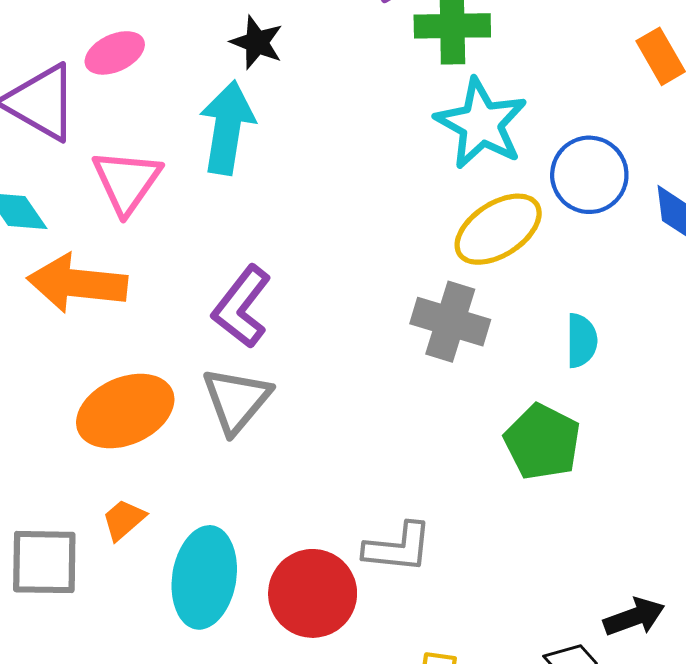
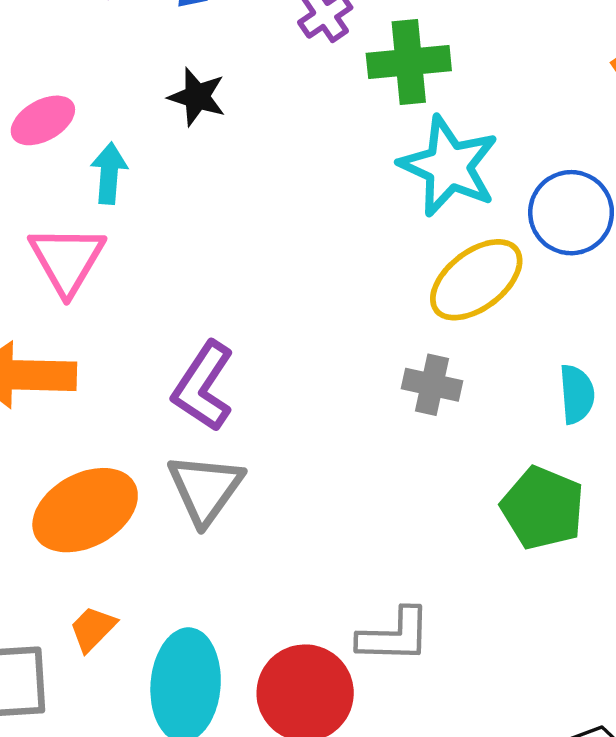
cyan arrow: (227, 128) -> (109, 173), moved, size x0.6
gray cross: (450, 322) -> (432, 385), size x0.7

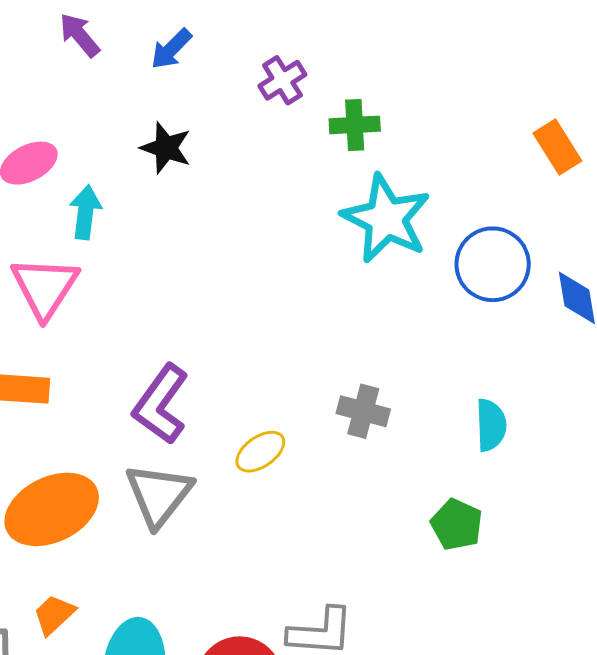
green cross: (409, 62) -> (355, 125), size x0.7
yellow ellipse: (476, 280) -> (260, 452), moved, size x0.6
green pentagon: (543, 508) -> (457, 524), size x0.7

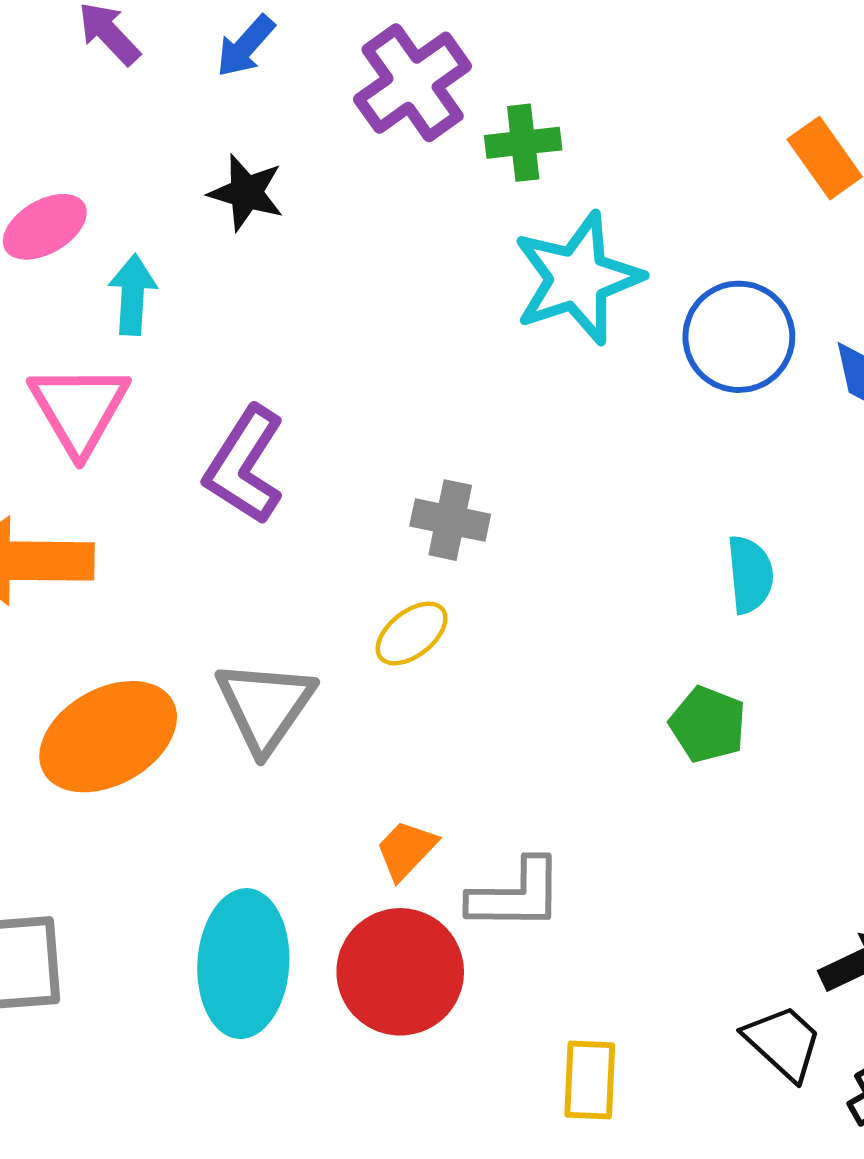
purple cross: (282, 80) -> (413, 83), size x1.6
cyan star: (386, 219) -> (578, 278), turned 30
purple L-shape: (161, 404) -> (245, 465), moved
gray cross: (363, 411) -> (450, 520), moved
orange trapezoid: (54, 615) -> (406, 850), moved

